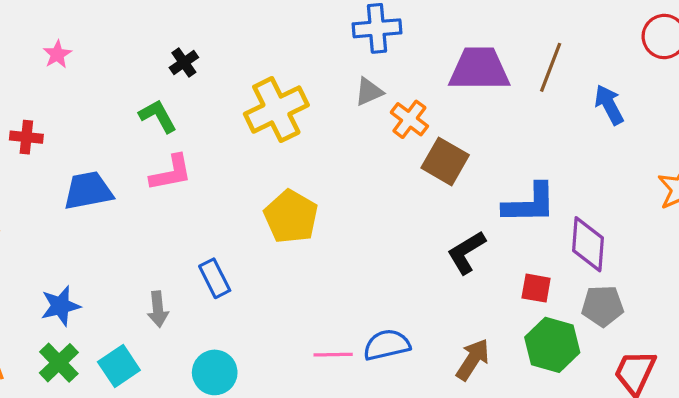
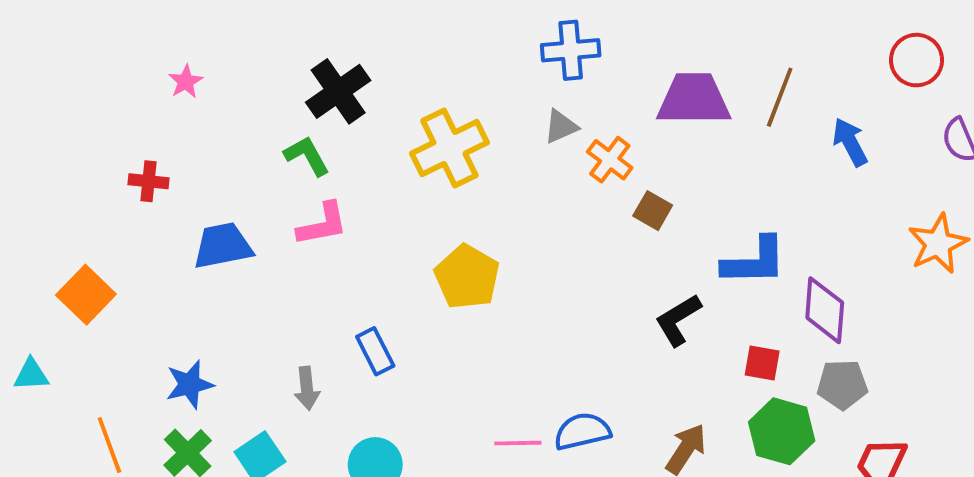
black cross: (184, 62) -> (338, 91), size x1.8
brown square: (445, 161) -> (653, 211), size x0.7

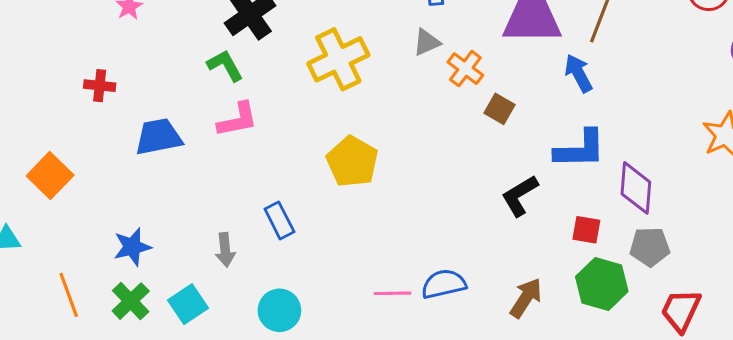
blue arrow: (850, 142) -> (579, 73), moved

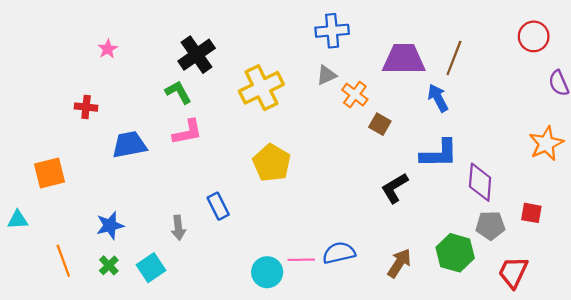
orange square: (50, 176) -> (50, 173), turned 32
red square: (586, 230) -> (531, 213), moved
green cross: (131, 301) -> (109, 265), size x0.7
cyan circle: (279, 310) -> (267, 272), moved

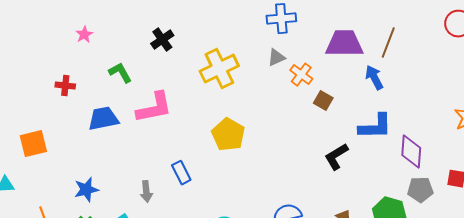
black cross: (197, 55) -> (162, 40), size x0.7
green L-shape: (178, 92) -> (120, 73), moved
pink L-shape: (187, 132) -> (154, 108), size x1.4

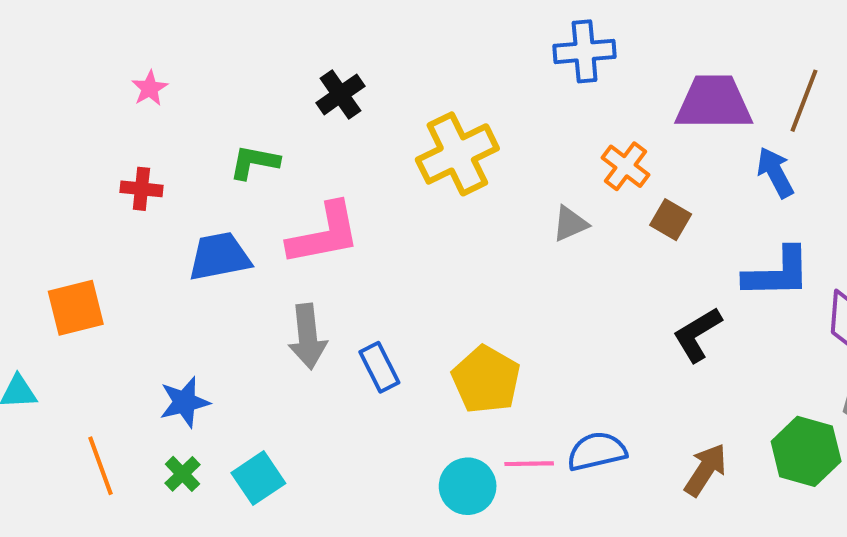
pink star: (84, 35) -> (150, 88), moved
gray triangle: (276, 58) -> (570, 224), moved
green L-shape: (120, 73) -> (254, 162), turned -50
yellow pentagon: (228, 135) -> (486, 380), moved
gray arrow: (146, 192) -> (308, 337), moved, size x1.4

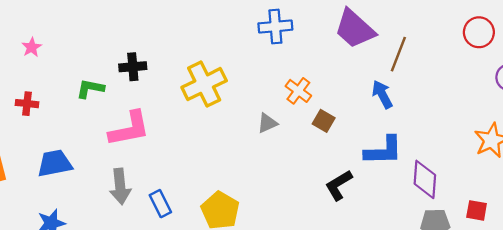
black cross: (340, 94) -> (133, 67), moved, turned 30
purple trapezoid: (714, 103) -> (355, 29), moved, turned -138
blue trapezoid: (219, 257) -> (55, 163), moved

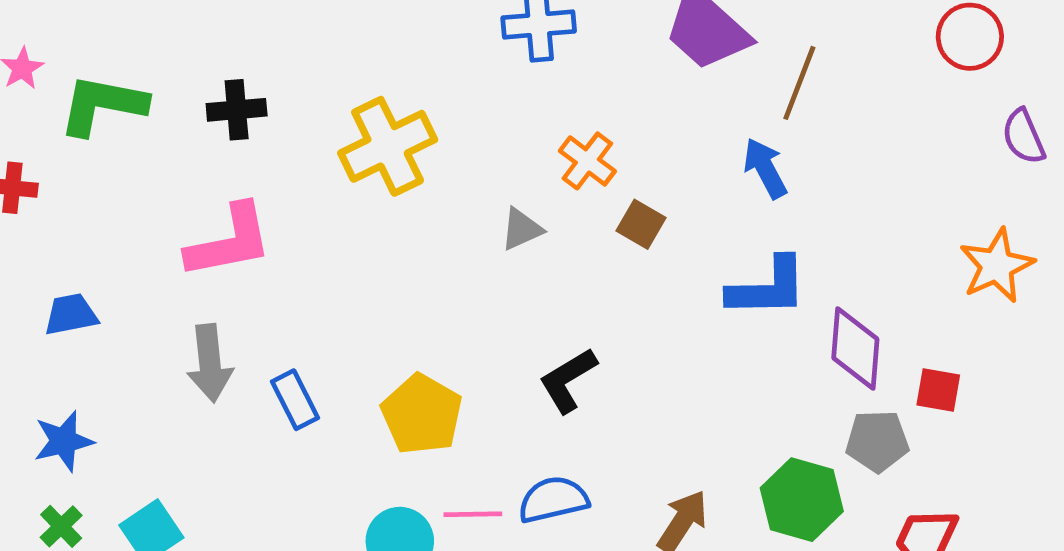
green L-shape: (90, 89) -> (103, 105), moved, size x1.5
blue trapezoid: (55, 163) -> (71, 314), size x0.7
black L-shape: (339, 185) -> (568, 380), moved
red square: (477, 210) -> (938, 390), moved

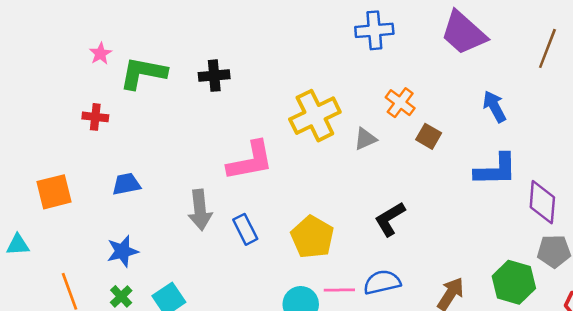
brown line: (799, 83) -> (547, 48), moved
yellow cross: (388, 146) -> (315, 116), moved
pink L-shape: (229, 241) -> (250, 161), moved

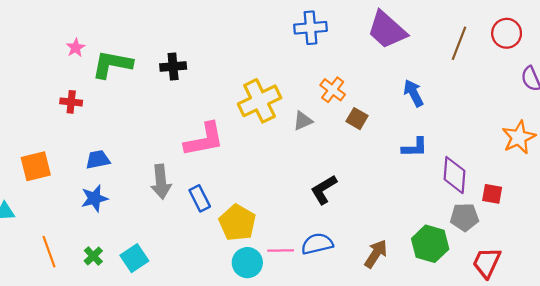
blue L-shape: (496, 170) -> (415, 147), size x0.7
yellow pentagon: (312, 237) -> (237, 223), moved
blue star: (122, 251) -> (94, 198), moved

